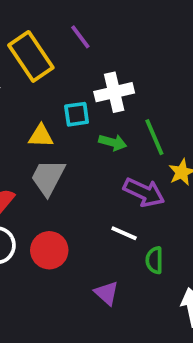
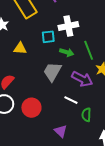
yellow triangle: (41, 136) -> (20, 48), moved
gray trapezoid: (48, 177) -> (52, 72), moved

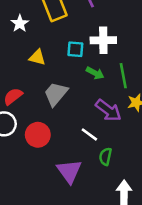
gray trapezoid: (52, 72) -> (56, 94), moved
purple triangle: (61, 131) -> (69, 171), size x1.5

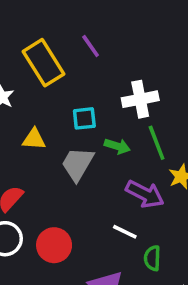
white cross: (103, 40) -> (140, 99), moved
gray trapezoid: (56, 94) -> (78, 164), moved

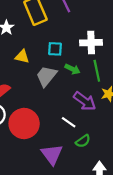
red circle: (54, 245) -> (24, 124), size x1.4
green semicircle: (152, 258) -> (83, 141), turned -136

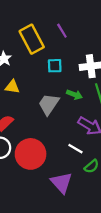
cyan square: (55, 49) -> (55, 66), moved
yellow triangle: (22, 57) -> (12, 87), moved

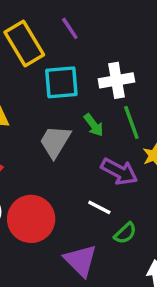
cyan square: (55, 66) -> (61, 82), size x1.5
green arrow: (74, 95) -> (94, 125), turned 35

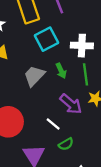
cyan square: (61, 82) -> (47, 39), turned -35

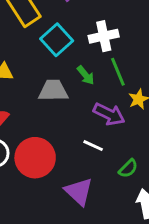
gray trapezoid: (34, 76) -> (53, 90), turned 60
green semicircle: (66, 144) -> (128, 168), moved

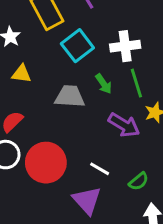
white line: (93, 146) -> (100, 169), moved

